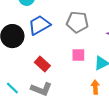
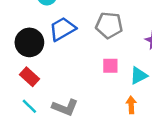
red rectangle: (42, 64) -> (29, 77), moved

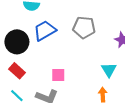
pink square: (110, 66) -> (58, 75), moved
cyan triangle: (139, 76) -> (109, 70), turned -35

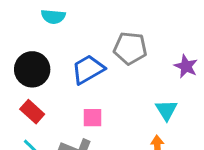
blue trapezoid: (45, 31) -> (88, 69), moved

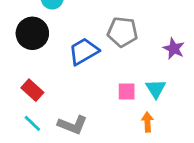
black circle: (32, 69) -> (32, 33), moved
pink square: (92, 118) -> (127, 92), moved

